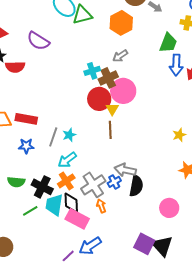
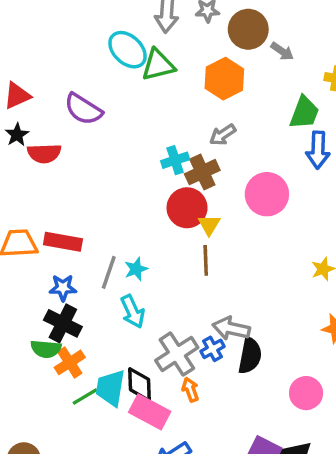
pink circle: (123, 91) -> (267, 194), moved
cyan arrow: (67, 160) -> (133, 311), turned -78
orange cross: (66, 181) -> (70, 362), moved
black cross: (42, 187) -> (63, 323), moved
green line: (30, 211) -> (85, 396), moved

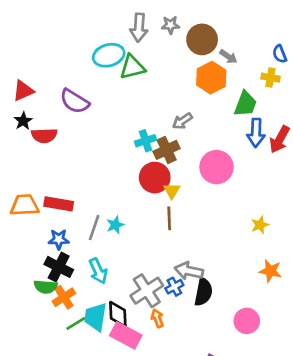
cyan ellipse: (128, 50) -> (109, 55), turned -60
orange hexagon: (224, 79) -> (211, 78), moved
cyan arrow: (133, 311) -> (98, 271), moved

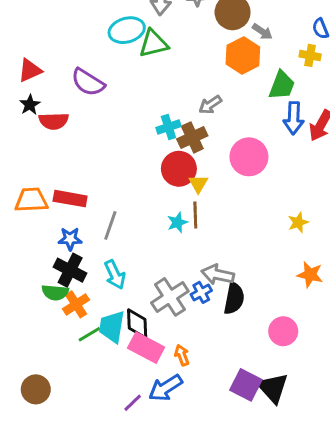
cyan star: (115, 225) -> (177, 222), moved
orange arrow: (157, 318) -> (182, 355), moved

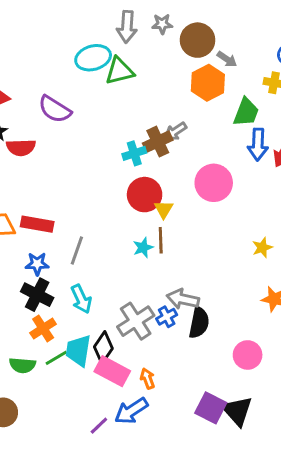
brown cross: (192, 137) -> (158, 142), moved
green semicircle: (55, 292) -> (22, 365), moved
black diamond: (137, 324) -> (103, 348), turned 36

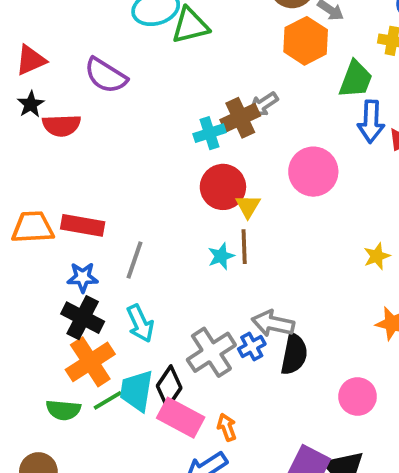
orange cross: (43, 328) -> (90, 362), size x1.4

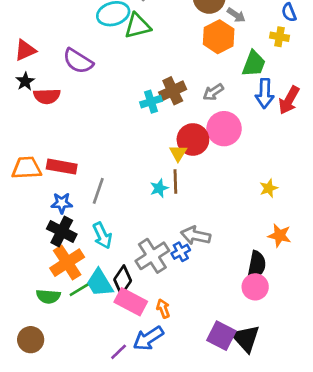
gray arrow: (263, 104) -> (213, 92), moved
red circle: (223, 187) -> (193, 139), moved
black semicircle: (294, 354) -> (257, 265), moved
cyan trapezoid: (136, 391) -> (100, 283), turned -40

